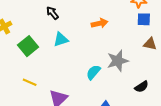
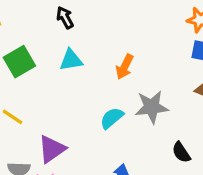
orange arrow: (99, 23) -> (125, 67), moved, turned 119
black semicircle: (142, 87) -> (181, 152), turned 80

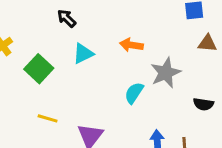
orange arrow: (125, 67) -> (131, 45), turned 90
black semicircle: (181, 152) -> (203, 104), turned -30

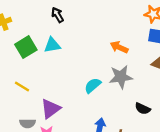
orange arrow: (131, 45) -> (119, 47), moved
cyan triangle: (83, 54) -> (52, 45), moved

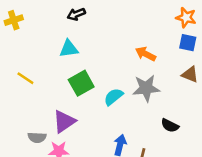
black arrow: (57, 15) -> (76, 14), turned -84
green square: (26, 47) -> (81, 83), moved
yellow line: (22, 87) -> (25, 78), moved

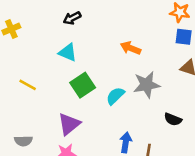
cyan triangle: (69, 49) -> (68, 52), turned 36
orange arrow: (146, 54) -> (131, 48), moved
gray semicircle: (37, 137) -> (23, 141), moved

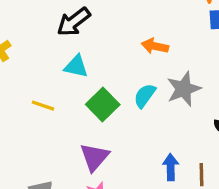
black arrow: (72, 18) -> (74, 22), size x1.5
yellow line: (28, 85) -> (43, 106), moved
cyan semicircle: (115, 96) -> (145, 96), moved

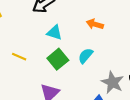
cyan triangle: (76, 66) -> (54, 32), moved
gray star: (184, 89) -> (112, 82), moved, turned -30

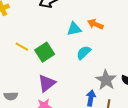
cyan triangle: (54, 32) -> (74, 29), moved, turned -35
green square: (58, 59) -> (45, 52), moved

